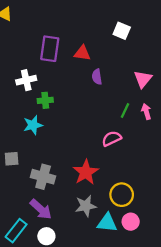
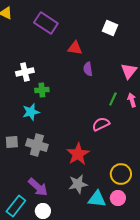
purple rectangle: (50, 49) -> (46, 23), moved, turned -65
gray cross: (43, 177) -> (37, 145), moved
yellow circle: (122, 195) -> (121, 174), moved

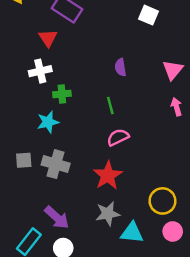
red triangle: (75, 48) -> (48, 38), moved, turned 49
green line: (113, 99) -> (110, 105), moved, turned -40
pink semicircle: (101, 124) -> (118, 137), moved
pink circle: (118, 198) -> (173, 231), moved

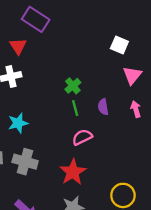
white square: (148, 15) -> (119, 45), moved
purple semicircle: (120, 67) -> (103, 107), moved
green cross: (62, 94) -> (73, 86), moved, turned -35

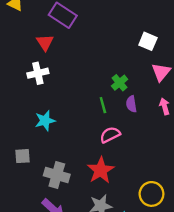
green cross: (73, 86) -> (120, 83), moved
gray cross: (25, 162) -> (57, 175), moved

